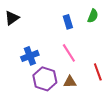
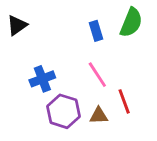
green semicircle: (93, 16) -> (131, 22), size x1.5
red line: (98, 72) -> (124, 101), moved

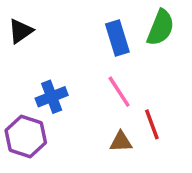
blue rectangle: (96, 31) -> (117, 38), size x1.4
purple hexagon: (63, 111) -> (26, 137), moved

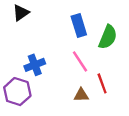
green semicircle: (161, 28) -> (108, 37), moved
black triangle: (21, 31) -> (21, 13), moved

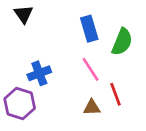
black triangle: (21, 13) -> (24, 14), turned -30

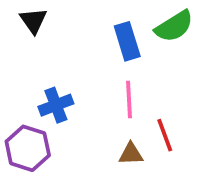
green semicircle: (122, 42) -> (174, 26), moved, turned 36
pink line: (91, 69) -> (129, 100), turned 30

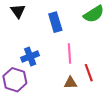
blue rectangle: (127, 41) -> (55, 22), moved

